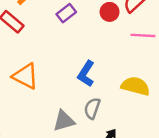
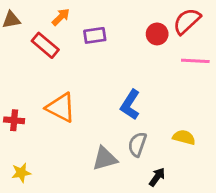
purple rectangle: (66, 13) -> (95, 35), moved, turned 30
yellow semicircle: (136, 86) -> (184, 137), moved, size x0.7

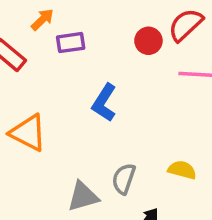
orange arrow: (61, 17) -> (42, 20), moved
blue L-shape: (130, 105) -> (104, 103), moved

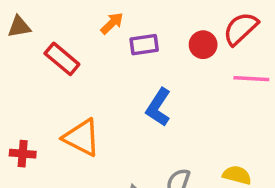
orange arrow: (42, 20) -> (112, 23), moved
purple rectangle: (71, 43) -> (144, 45), moved

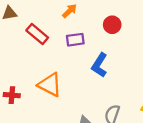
purple rectangle: (144, 45) -> (75, 40), moved
red circle: (203, 45) -> (112, 25), moved

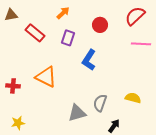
purple rectangle: (75, 40) -> (68, 38), turned -63

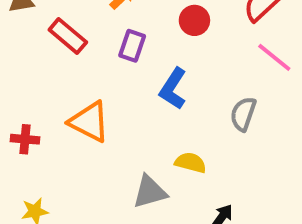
pink line: (141, 44) -> (274, 57), turned 36
yellow semicircle: (133, 98) -> (191, 163), moved
gray semicircle: (100, 103) -> (243, 114), moved

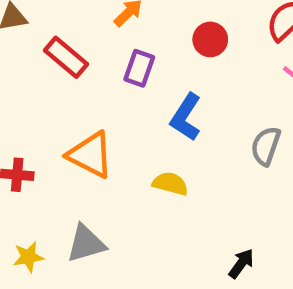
yellow semicircle: (191, 163) -> (170, 184), moved
gray triangle: (150, 192) -> (86, 244), moved

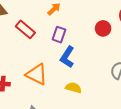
red circle: (210, 39) -> (103, 28), moved
blue L-shape: (186, 117) -> (67, 57), moved

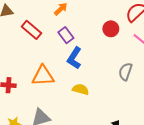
purple rectangle: (59, 35) -> (66, 35), turned -56
orange triangle: (37, 74) -> (43, 76), turned -30

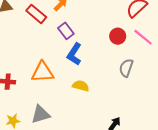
red circle: (111, 29) -> (118, 36), moved
red rectangle: (31, 30) -> (36, 14), moved

